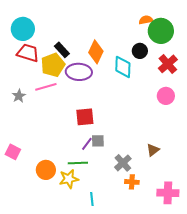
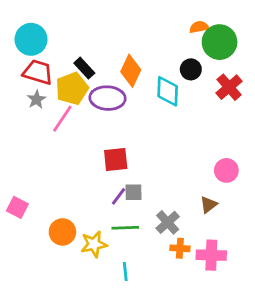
pink line: (46, 87) -> (62, 119), turned -40
gray star: (19, 96) -> (36, 99), moved
pink circle: (166, 96) -> (226, 170), moved
green line: (78, 163) -> (125, 228), moved
pink cross: (168, 193) -> (211, 255), moved

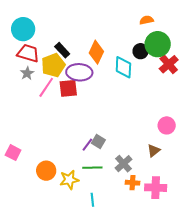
green circle: (220, 42) -> (158, 44), moved
red square: (116, 160) -> (68, 88), moved
gray square: (133, 192) -> (98, 142), turned 32

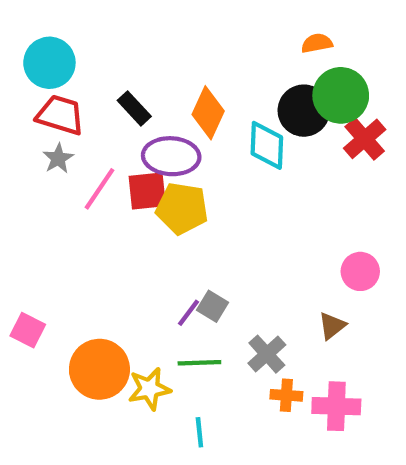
black circle: (141, 51) -> (304, 111), size x1.5
yellow pentagon: (53, 65) -> (182, 208), moved, turned 30
orange circle: (46, 171) -> (99, 369), size x1.4

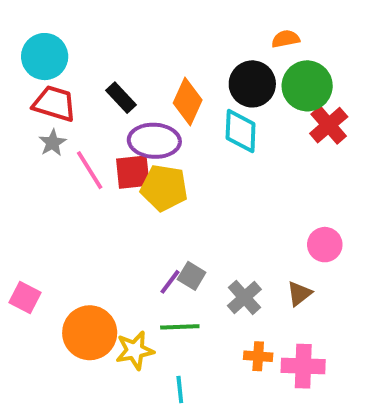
black circle: (304, 111) -> (252, 84), moved
pink line: (99, 189) -> (90, 170), turned -66
gray cross: (267, 354) -> (244, 297), moved

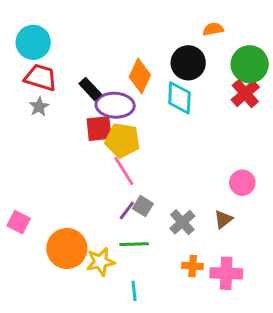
green circle: (307, 86) -> (250, 64), moved
black rectangle: (121, 98) -> (90, 89), moved
pink line: (90, 170) -> (124, 171), moved

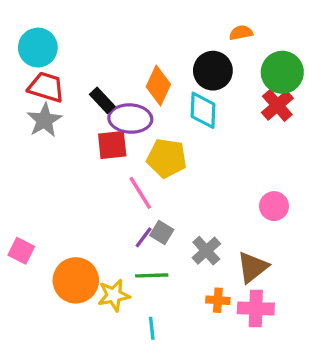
gray star: (39, 107) -> (44, 120), size x1.5
yellow pentagon: (122, 140) -> (167, 158), moved
brown triangle: (223, 219) -> (253, 267), moved, size x1.5

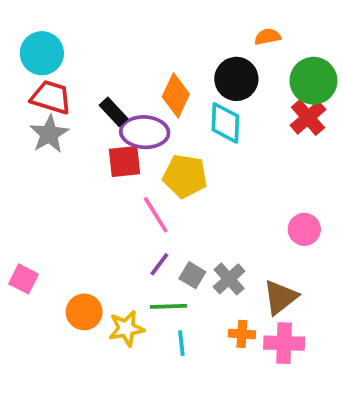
gray square: (162, 233) -> (192, 275), moved
orange circle: (76, 280) -> (84, 312), size x0.7
cyan line: (152, 328) -> (181, 343), moved

